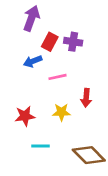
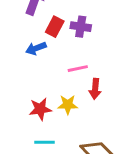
pink line: (57, 77) -> (78, 69), moved
red star: (25, 116) -> (40, 109), moved

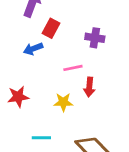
purple cross: (81, 27) -> (95, 38), moved
red star: (40, 109) -> (18, 97), moved

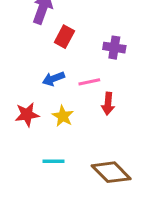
blue arrow: (33, 49) -> (53, 79), moved
yellow star: (63, 102) -> (63, 116), moved, turned 30

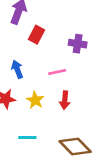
blue arrow: (53, 79) -> (17, 69), moved, turned 90
red arrow: (108, 104) -> (65, 100), moved

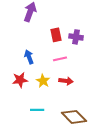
red rectangle: (36, 35) -> (56, 35), moved, turned -40
red arrow: (65, 100) -> (66, 81), turned -88

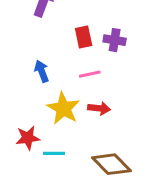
red star: (20, 80) -> (28, 138), moved
yellow star: (43, 81) -> (63, 108), size x1.5

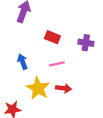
red rectangle: (84, 37) -> (52, 37), turned -56
purple cross: (115, 40) -> (86, 43), moved

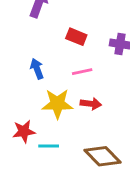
yellow star: (38, 88) -> (57, 104), turned -30

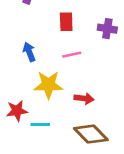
red rectangle: (76, 37) -> (66, 22), turned 66
red arrow: (91, 104) -> (84, 98), moved

